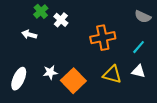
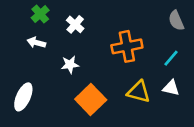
green cross: (41, 11) -> (40, 14), moved
gray semicircle: (143, 17) -> (176, 21), turned 42
white star: (50, 72) -> (70, 65), moved

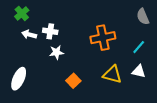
green cross: (40, 14) -> (22, 13), moved
white cross: (75, 24) -> (50, 31), moved, turned -32
orange square: (91, 100) -> (73, 81), size x0.6

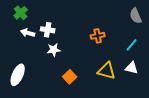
orange cross: (103, 38) -> (98, 36), size x0.6

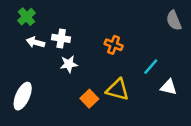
orange cross: (98, 36) -> (114, 45), moved, turned 32
cyan line: (132, 45) -> (151, 67), moved
yellow triangle: (107, 71) -> (117, 90), moved

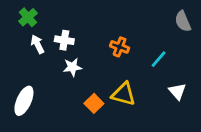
white arrow: (35, 42) -> (37, 44), turned 48
cyan line: (151, 67) -> (159, 59), moved
white triangle: (169, 87) -> (177, 91), turned 36

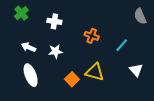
white cross: (64, 40) -> (54, 21), moved
white arrow: (37, 44) -> (29, 47), moved, turned -40
white ellipse: (24, 101) -> (31, 75), moved, turned -45

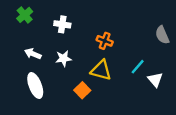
gray semicircle: (140, 16) -> (162, 35), moved
cyan line: (122, 45) -> (138, 67), moved
yellow triangle: (95, 72) -> (101, 70), moved

